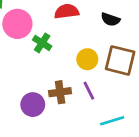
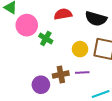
black semicircle: (110, 19) -> (96, 19), size x1.5
purple line: (89, 91) -> (82, 72), turned -64

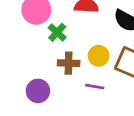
brown cross: (61, 75) -> (69, 63), moved

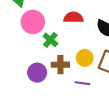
purple circle: (38, 91) -> (37, 73), moved

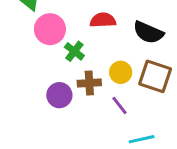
purple line: (82, 83) -> (120, 106), turned 48

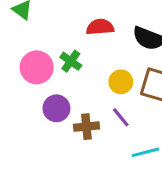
pink circle: (50, 29) -> (37, 67), moved
brown cross: (89, 83) -> (86, 127), moved

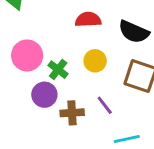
green cross: (71, 61) -> (58, 70), moved
yellow circle: (121, 82) -> (95, 61), moved

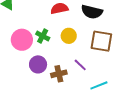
green cross: (58, 70) -> (43, 36), moved

